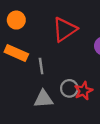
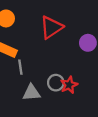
gray line: (41, 66) -> (20, 67), moved

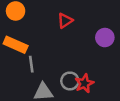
red triangle: (51, 27) -> (65, 21), size x0.6

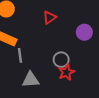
gray circle: (70, 81) -> (61, 60), moved

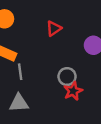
gray triangle: (31, 80) -> (19, 103), moved

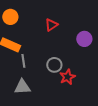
gray circle: (67, 77) -> (54, 65), moved

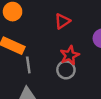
red star: (67, 77) -> (70, 55), moved

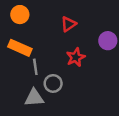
gray circle: (66, 70) -> (53, 83), moved

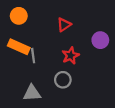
gray line: (35, 67) -> (33, 56), moved
gray circle: (53, 83) -> (63, 80), moved

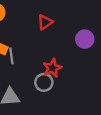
red star: (71, 56) -> (52, 68), moved

